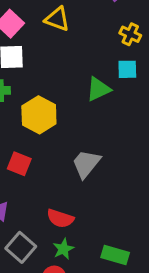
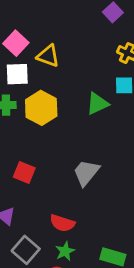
yellow triangle: (57, 19) -> (48, 56), moved
yellow hexagon: (39, 115) -> (41, 108), moved

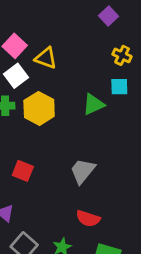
white square: (17, 74) -> (16, 76), turned -35
red semicircle: (62, 223) -> (88, 219), moved

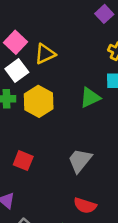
yellow triangle: (46, 58) -> (45, 54), turned -45

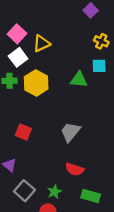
green triangle: (90, 98) -> (79, 80), turned 30

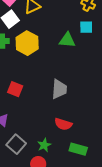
gray trapezoid: (70, 132) -> (59, 89), turned 145

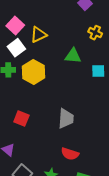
cyan square: (86, 27) -> (98, 71), moved
green triangle: (67, 40) -> (73, 56), moved

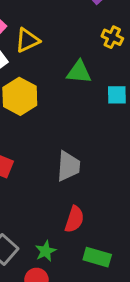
red semicircle: (70, 154) -> (74, 219), turned -90

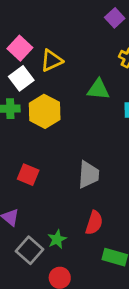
green star: (46, 251) -> (57, 239), moved

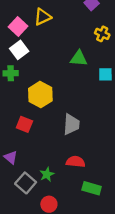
yellow triangle: (51, 61) -> (43, 17), moved
yellow hexagon: (45, 111) -> (40, 95), moved
red semicircle: (94, 223) -> (76, 162), turned -102

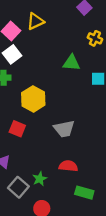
gray trapezoid: (71, 124) -> (64, 129), turned 75

